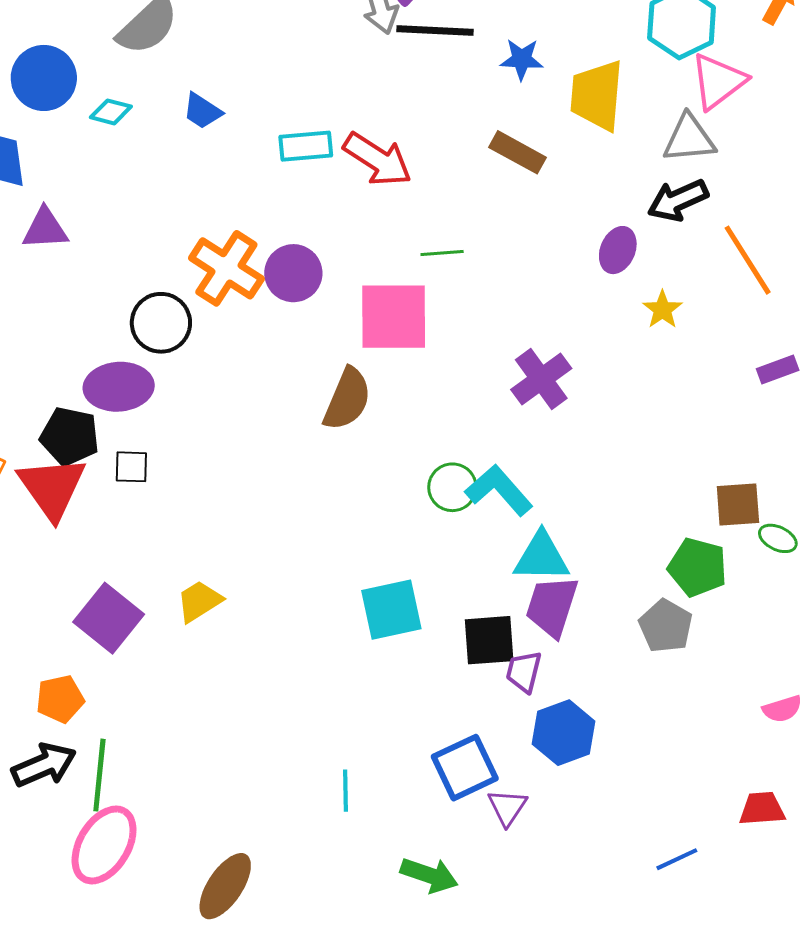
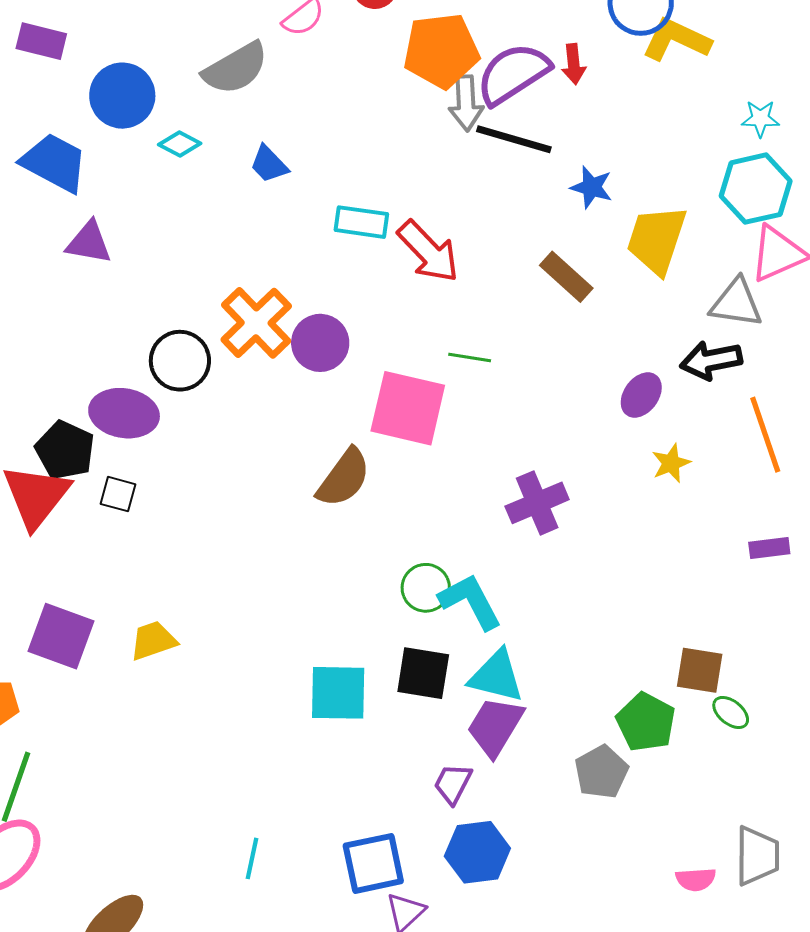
purple square: (109, 618) -> (61, 636), turned -32
black square: (489, 640) -> (423, 673), moved

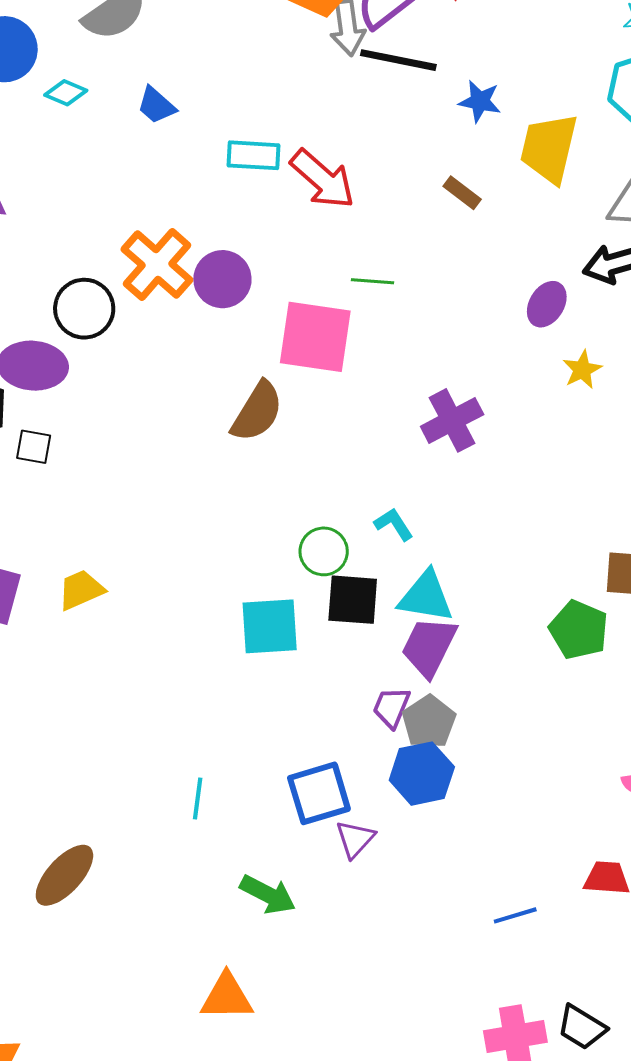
brown rectangle: (566, 277) -> (462, 193), size x0.7
green circle: (426, 588) -> (324, 551), moved
cyan L-shape: (470, 601) -> (394, 524), size x0.6
gray pentagon: (601, 772) -> (429, 722), moved

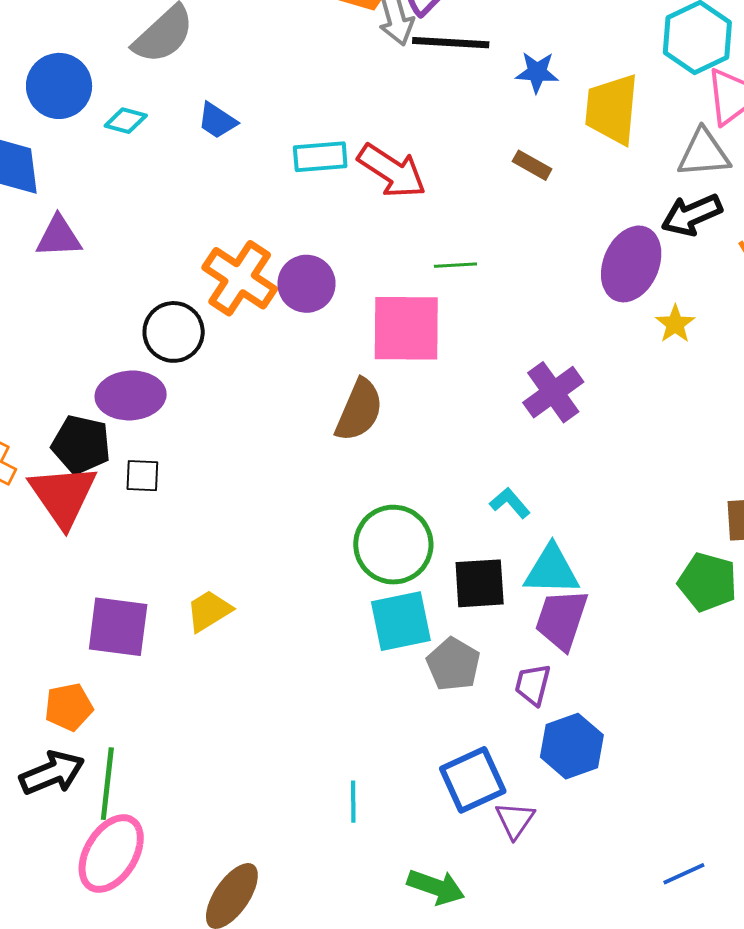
purple ellipse: (547, 304) -> (631, 264), size x1.6
green circle: (324, 551) -> (393, 545), moved, size x1.6
gray pentagon: (429, 722) -> (453, 664), moved

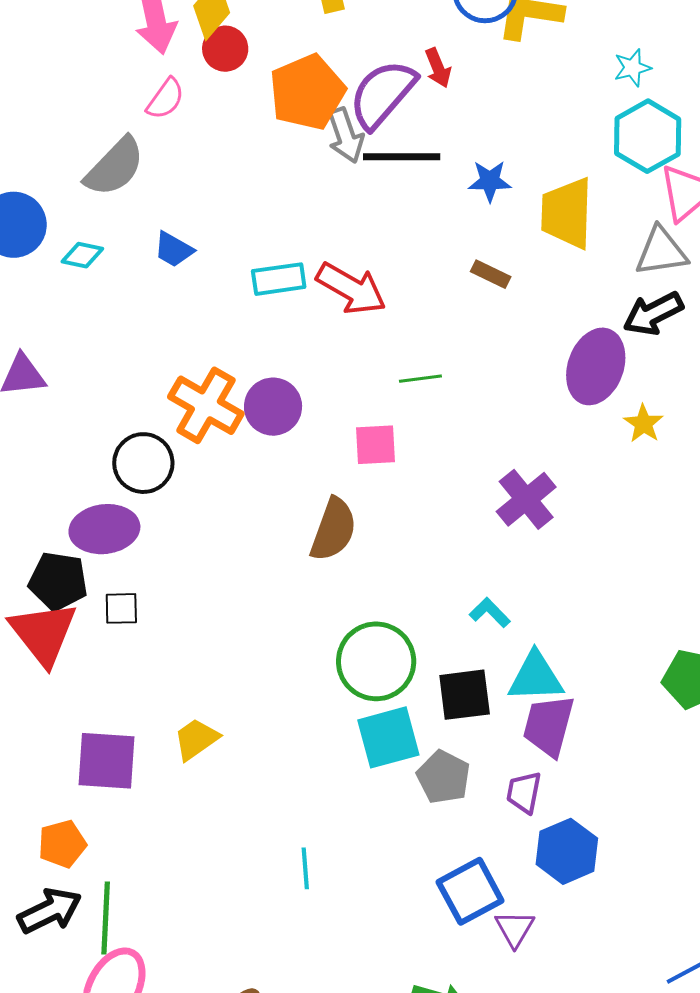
pink square: (406, 328) -> (375, 445), size x0.6
cyan line: (353, 802) -> (305, 868), moved

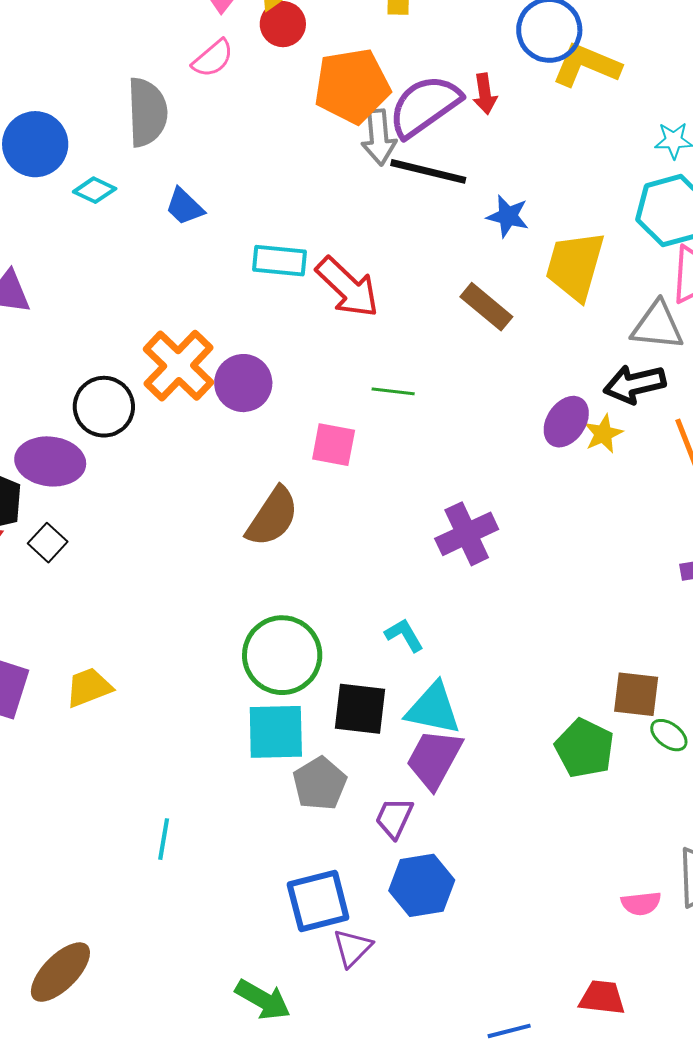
gray semicircle: (115, 167) -> (147, 112), turned -60
brown rectangle: (491, 274) -> (486, 307), size x1.4
purple ellipse: (596, 366) -> (566, 422), size x0.7
yellow star: (643, 424) -> (603, 434), moved
black square: (121, 608) -> (48, 543), turned 30

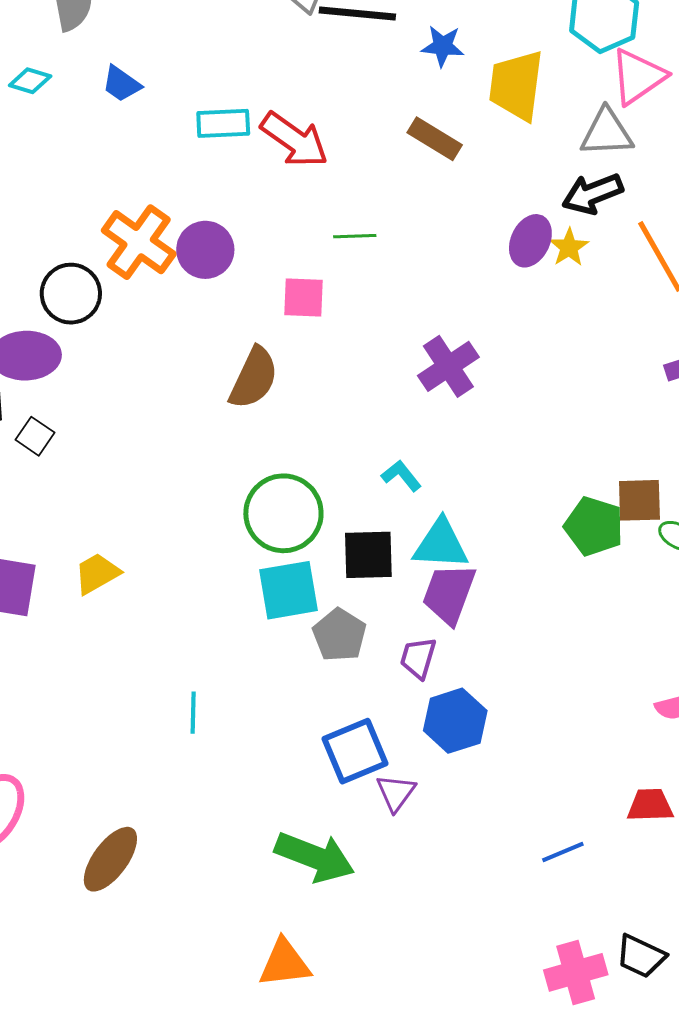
green pentagon: (585, 748) -> (594, 526), moved
green arrow: (263, 1000) -> (315, 857), size x1.4

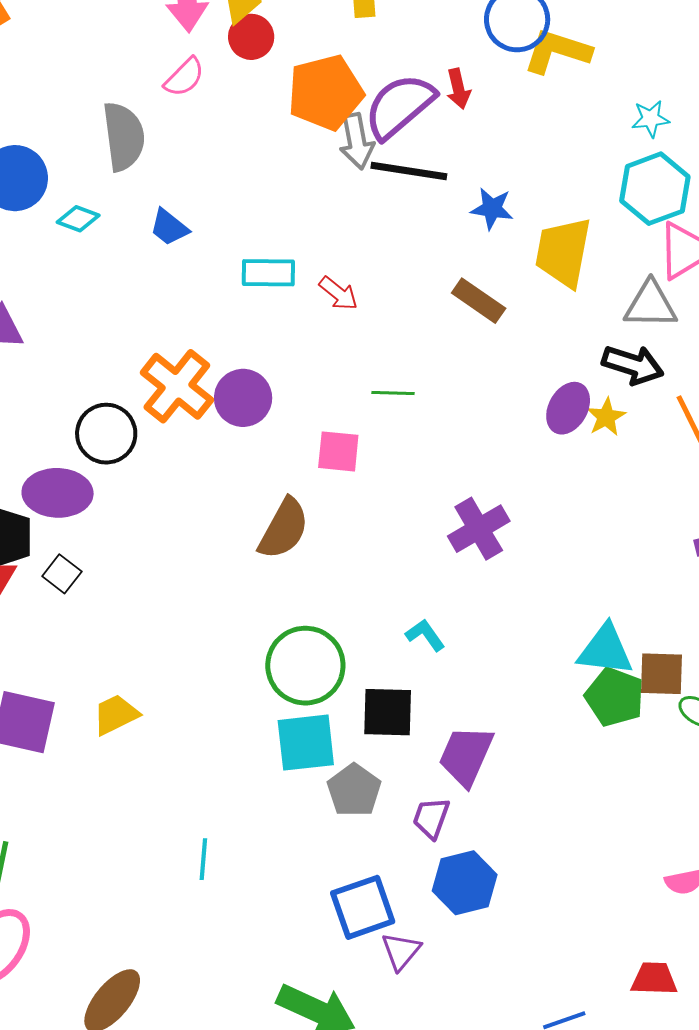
red arrow: (294, 140) -> (338, 293), size x0.6
black arrow: (593, 194) -> (633, 365), turned -144
cyan triangle: (441, 544) -> (605, 650), moved

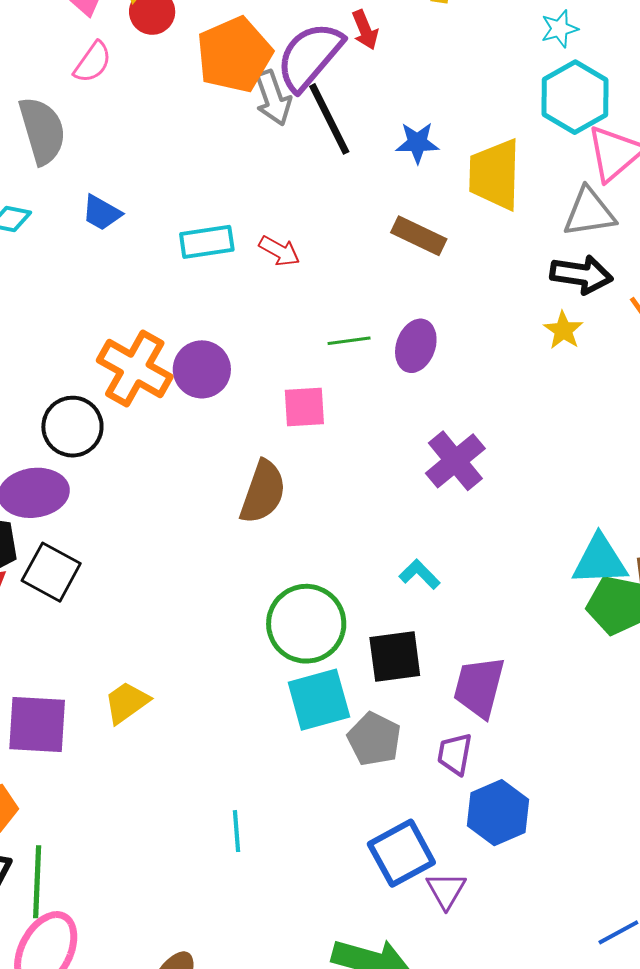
black line: (409, 171) -> (329, 119), turned 64
purple ellipse: (568, 408) -> (416, 346), moved
black square: (62, 574) -> (51, 572), size x1.5

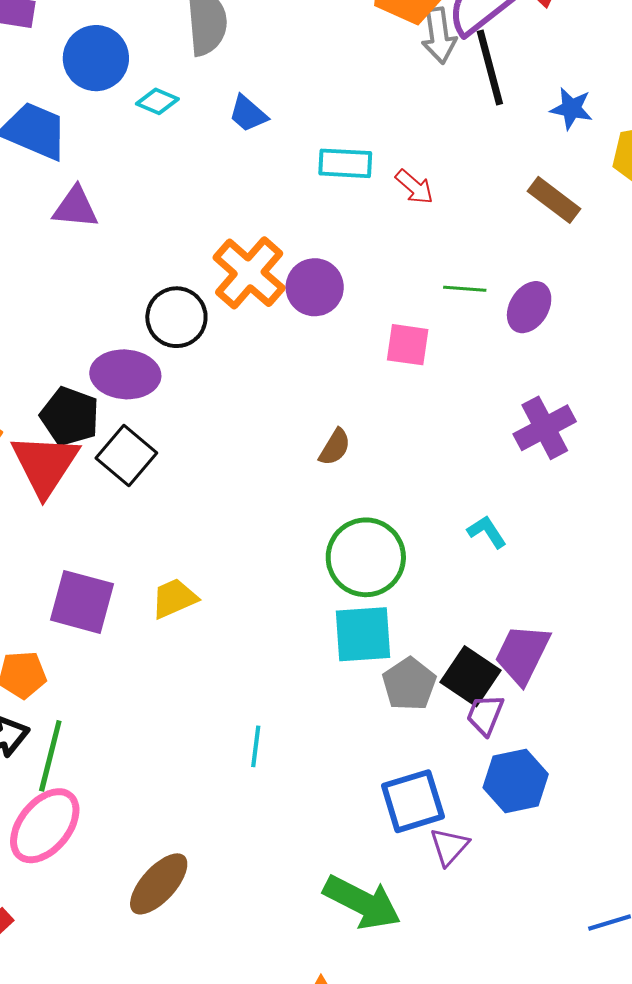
brown semicircle: (263, 492) -> (335, 447), moved, size x0.6
black square: (395, 657) -> (471, 676), moved, turned 30

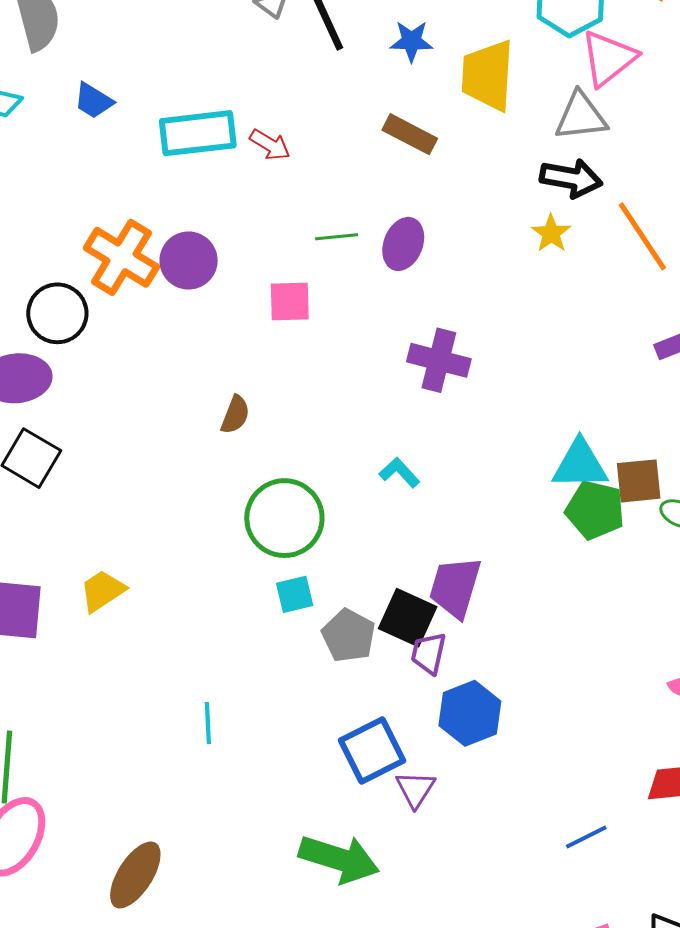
cyan rectangle: (345, 163) -> (198, 133), size x1.4
purple cross: (545, 428) -> (439, 360), turned -38
cyan square: (363, 634) -> (295, 594), size x0.6

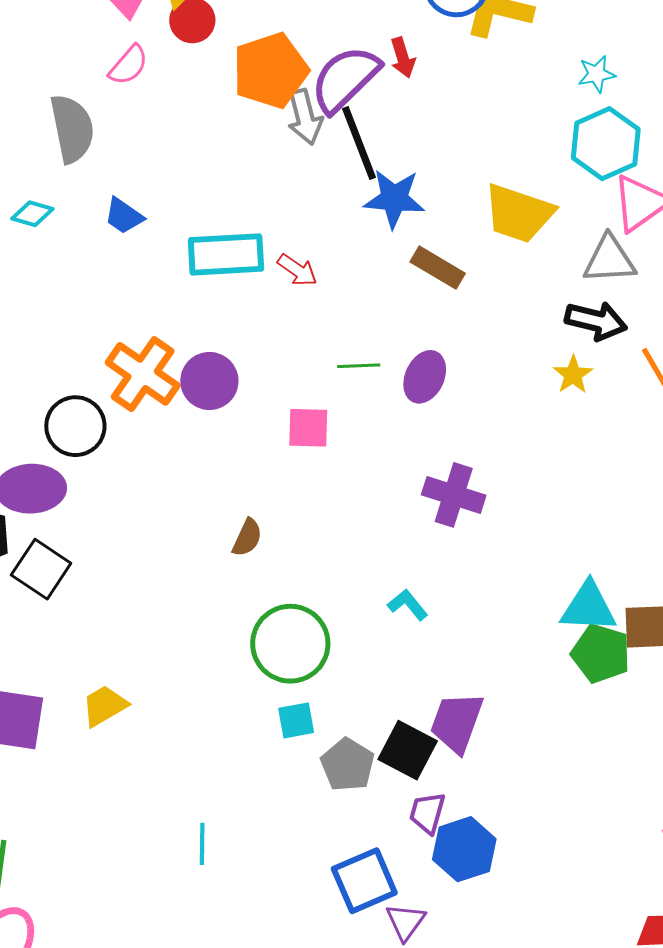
blue star: (411, 41) -> (394, 199), moved, size x1.4
yellow trapezoid: (488, 75) -> (519, 213), turned -78
purple trapezoid: (429, 653) -> (427, 813), moved

